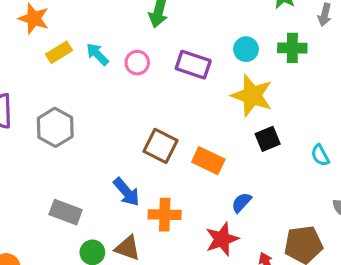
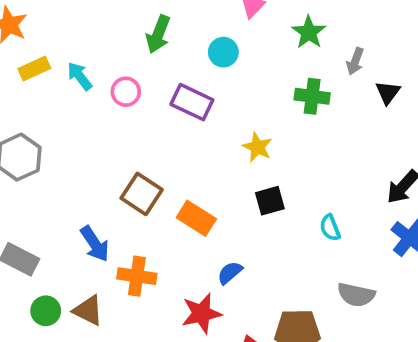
cyan circle: (246, 49) -> (223, 52), moved
yellow star: (252, 96) -> (257, 147), size x0.6

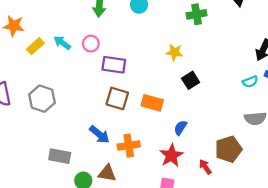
purple rectangle: (192, 102) -> (114, 65), moved
cyan semicircle: (330, 228) -> (250, 82), moved, turned -72

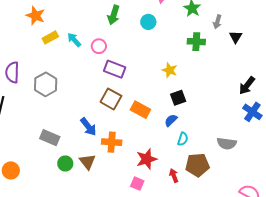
cyan semicircle: (250, 82) -> (183, 139), moved, turned -64
blue semicircle: (180, 128) -> (171, 120), moved
brown triangle: (107, 173) -> (87, 162), turned 30

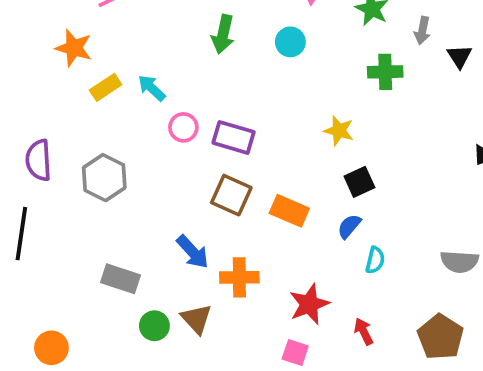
pink circle: (99, 46) -> (183, 127), moved
brown pentagon: (197, 165) -> (441, 337), moved, turned -30

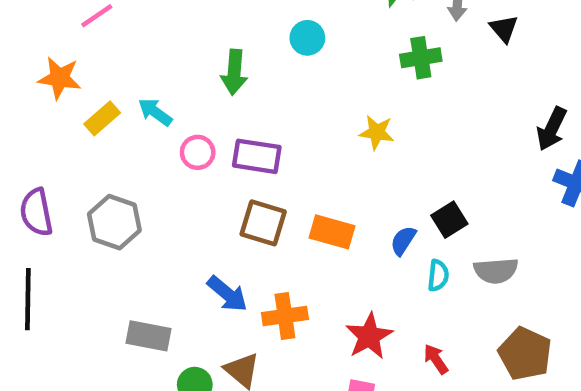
green arrow: (223, 34) -> (234, 72), moved
black square: (359, 182) -> (449, 220), moved
gray semicircle: (460, 262) -> (496, 271), moved

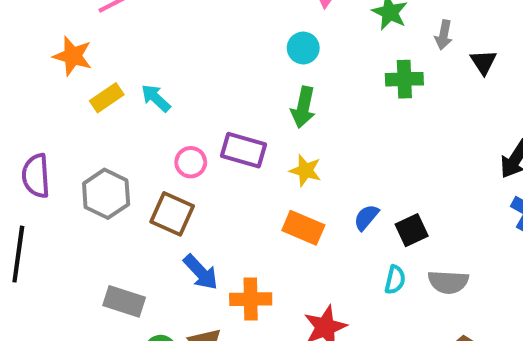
green arrow: (234, 72) -> (303, 107), moved
yellow star: (377, 132) -> (305, 170), moved
pink circle: (198, 152) -> (191, 162), moved
brown square: (263, 223) -> (172, 214), moved
blue semicircle: (403, 241) -> (366, 217), moved

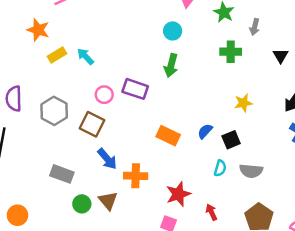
black triangle: (483, 62) -> (281, 56), moved
yellow star: (305, 170) -> (243, 103), moved, turned -30

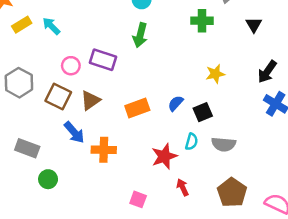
orange rectangle: (168, 136) -> (137, 108), turned -45
red star: (178, 194) -> (164, 156), moved
brown triangle: (108, 201) -> (90, 100), moved, turned 36

